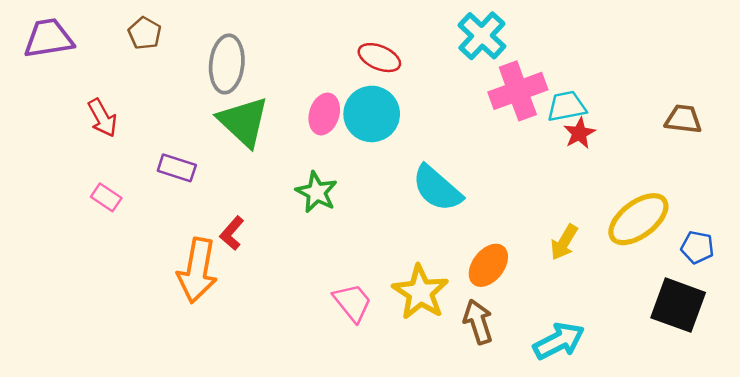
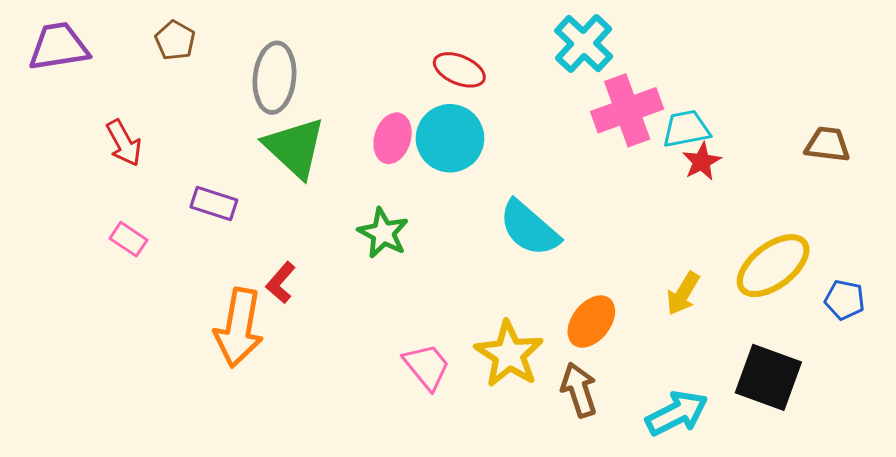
black square: (678, 305) -> (768, 377), moved

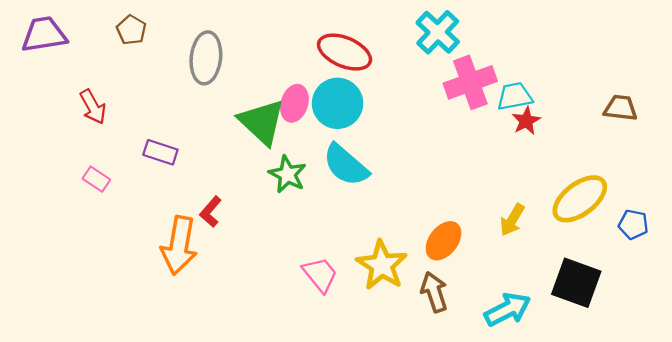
red ellipse: (459, 70) -> (345, 52), size x1.4
green triangle: (295, 148) -> (262, 122), moved
cyan semicircle: (529, 228) -> (346, 165), moved

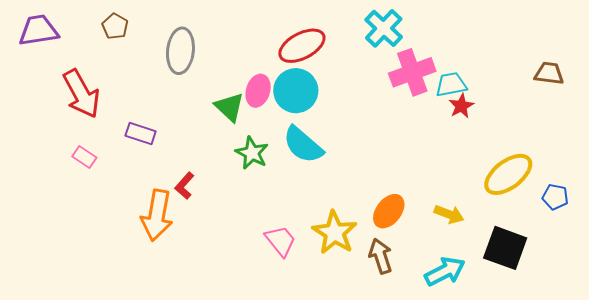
red ellipse: (345, 52) -> (302, 46), turned -51
red arrow: (93, 107) -> (81, 94), size x1.6
brown trapezoid: (621, 108) -> (549, 73), moved
green triangle: (262, 122) -> (229, 107), size x0.7
yellow arrow: (512, 220) -> (449, 214), moved, turned -100

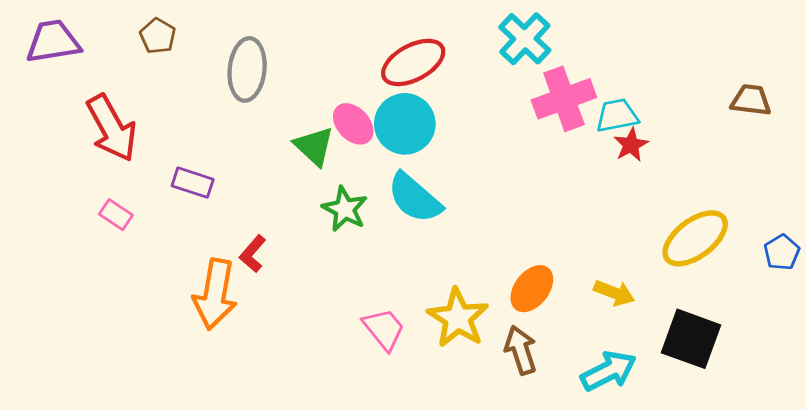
pink ellipse: (258, 91) -> (353, 124), turned -60
blue pentagon: (555, 197) -> (782, 252), moved, turned 30

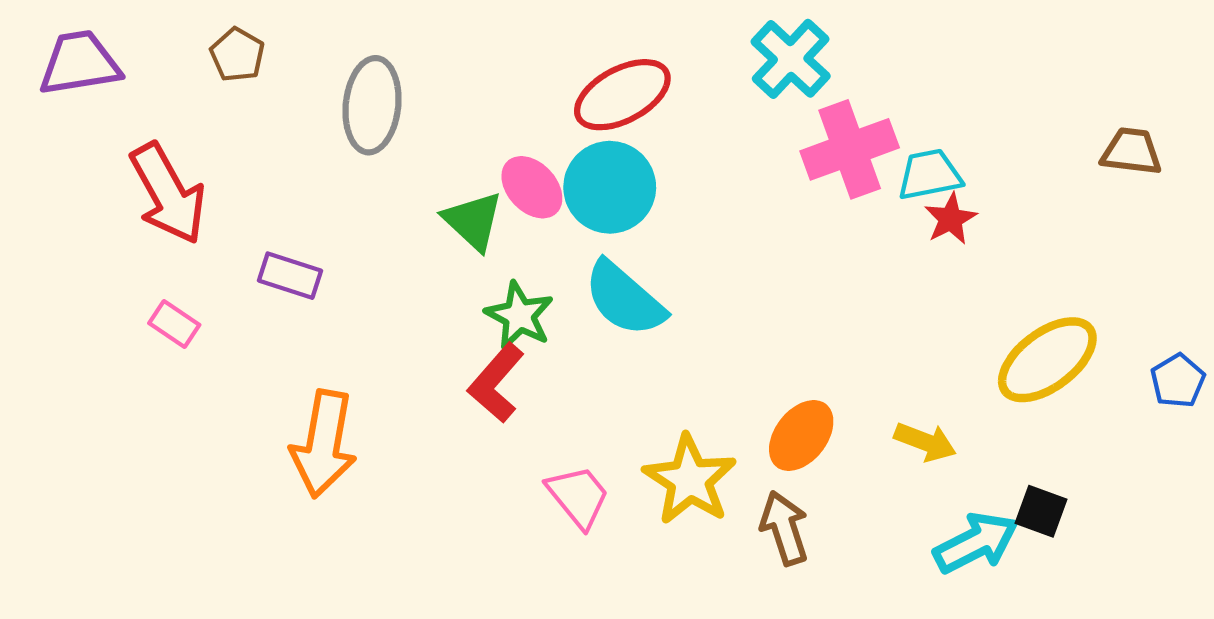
red L-shape: (253, 254) -> (496, 383), moved, size x1.4
black square: (691, 339) -> (1041, 511), size x0.6
cyan arrow: (609, 371) -> (976, 543), moved

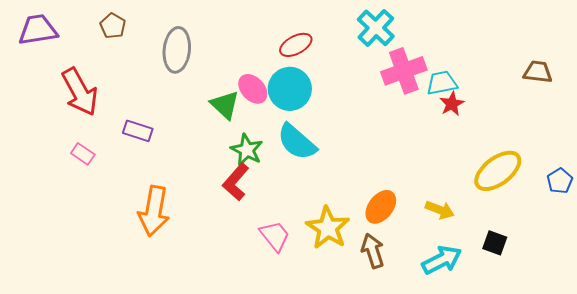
red ellipse: (622, 95) -> (296, 45), size x0.7
cyan arrow: (976, 543) -> (442, 260), moved

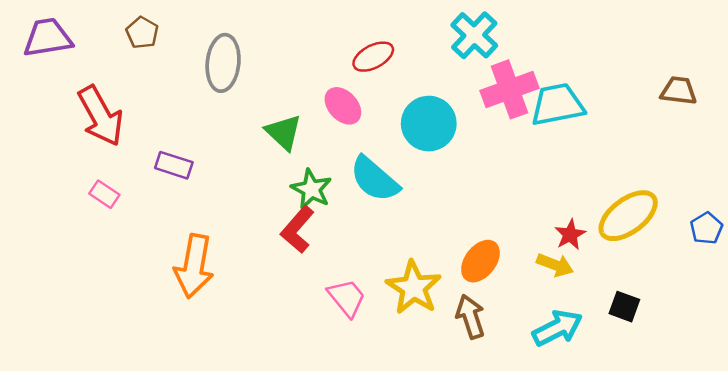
cyan trapezoid: (442, 83) -> (557, 105), size x1.4
pink ellipse: (253, 89) -> (343, 106), moved
cyan circle: (290, 89) -> (429, 124), moved
red star: (452, 104) -> (570, 235), moved

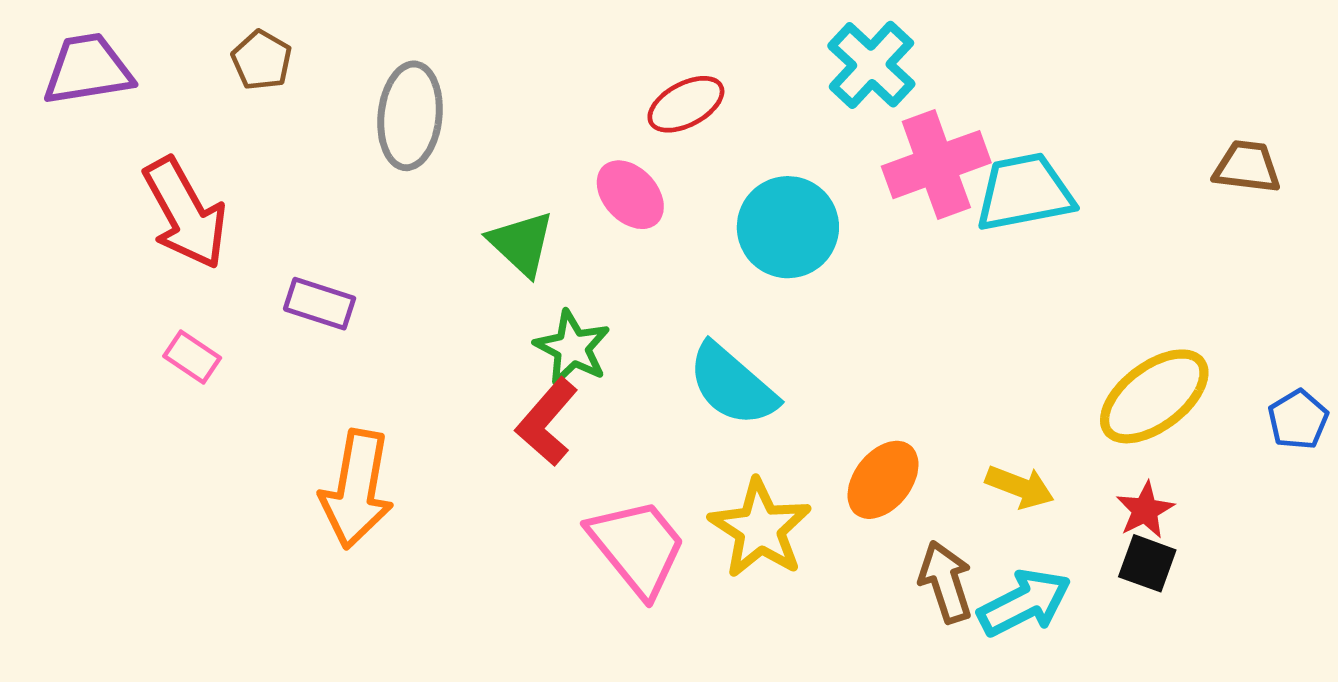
cyan semicircle: (374, 179) -> (732, 385), moved
red star: (570, 235) -> (1145, 510), moved
pink trapezoid: (347, 298) -> (637, 547), size x1.4
brown arrow: (470, 317) -> (946, 582), moved

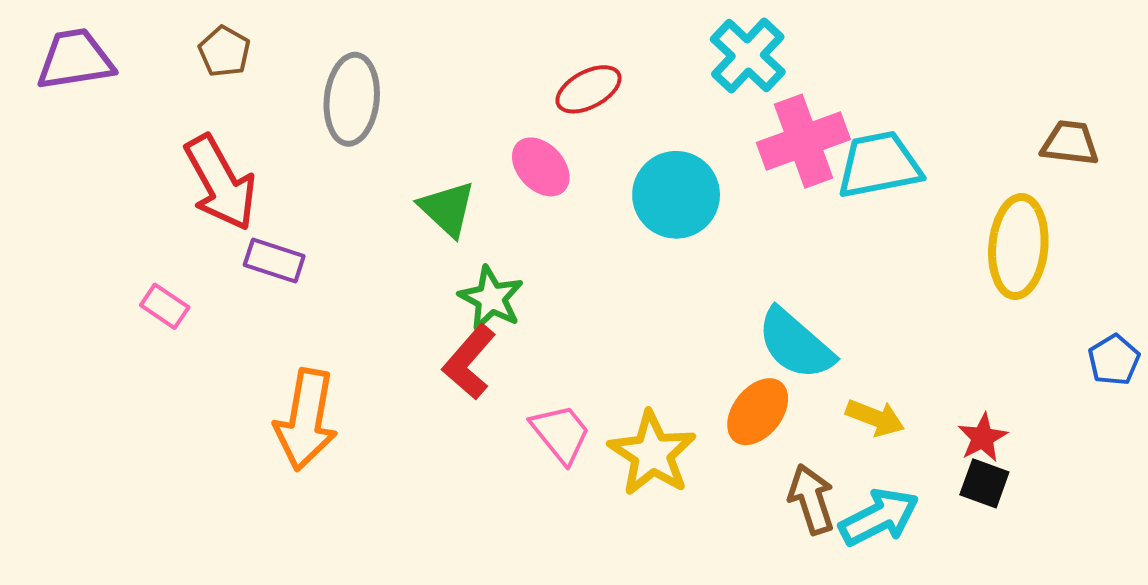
red arrow: (185, 213) -> (220, 183), moved
cyan semicircle: (732, 385) -> (795, 344), moved
yellow ellipse: (1154, 396) -> (1018, 247), moved, turned -48
pink trapezoid: (637, 547) -> (561, 434), moved, size x0.7

